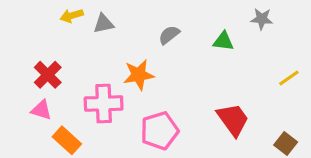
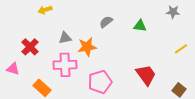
gray star: (262, 19) -> (173, 12), moved
gray triangle: (104, 24) -> (65, 38), moved
pink triangle: (41, 110) -> (13, 69), moved

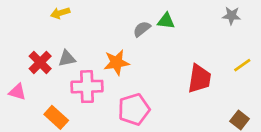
green triangle: (140, 26) -> (166, 21), moved
gray triangle: (65, 38) -> (67, 58), moved
red trapezoid: (146, 75) -> (199, 79), moved, turned 45

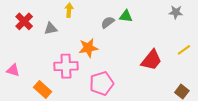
yellow arrow: (60, 13) -> (69, 10), moved, turned 112
gray triangle: (67, 58) -> (51, 28), moved
red cross: (40, 62) -> (24, 21), moved
red trapezoid: (199, 79) -> (151, 60), turned 30

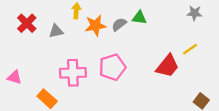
orange star: (88, 48) -> (95, 26), moved
yellow line: (184, 50) -> (190, 49), moved
pink pentagon: (102, 83) -> (112, 67), moved

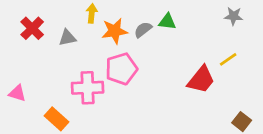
pink pentagon: (112, 67) -> (121, 69), moved

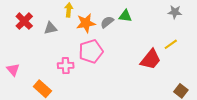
pink cross: (88, 88) -> (66, 66), size x0.7
pink triangle: (17, 93) -> (13, 70), turned 32

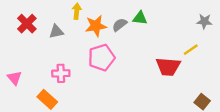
gray star: (175, 12) -> (204, 21), moved
red trapezoid: (151, 59) -> (168, 67), turned 55
pink cross: (66, 66) -> (61, 73), moved

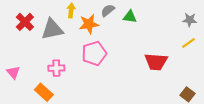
gray semicircle: (120, 25) -> (108, 10), moved
gray triangle: (56, 32) -> (52, 29), size x1.6
yellow line: (191, 50) -> (189, 43), moved

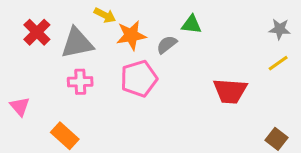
yellow arrow: (71, 10) -> (105, 15), turned 112
gray semicircle: (108, 10) -> (167, 45), moved
pink cross: (56, 68) -> (80, 82), moved

